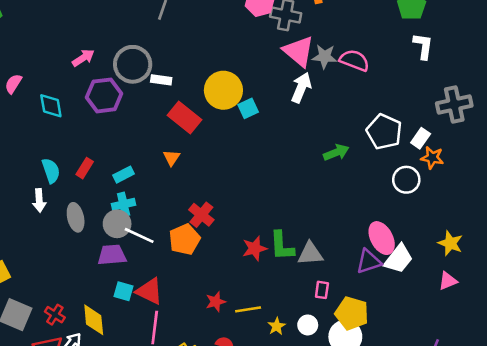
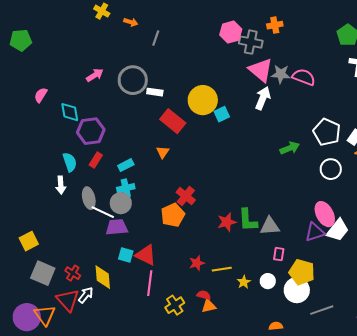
purple hexagon: (104, 95) -> (91, 131), moved
white circle: (406, 180) -> (331, 169), moved
white line: (139, 235) -> (103, 212), moved

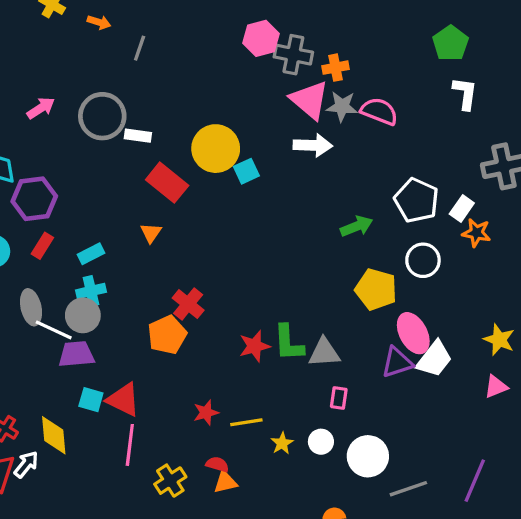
orange cross: (275, 25) -> (336, 68), moved
white arrow: (263, 98) -> (313, 145), turned 70
yellow pentagon: (302, 272) -> (376, 289), moved

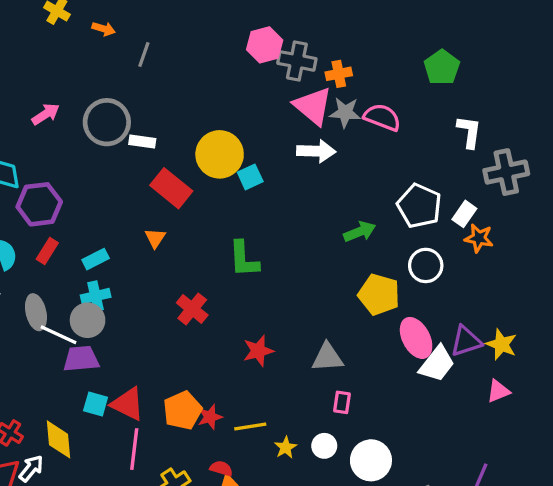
green pentagon: (450, 43) -> (442, 67), moved
white L-shape: (465, 93) -> (469, 132), moved
orange pentagon: (167, 335) -> (183, 410), moved
green L-shape: (289, 343) -> (244, 259), moved
purple triangle: (397, 362) -> (466, 341), moved

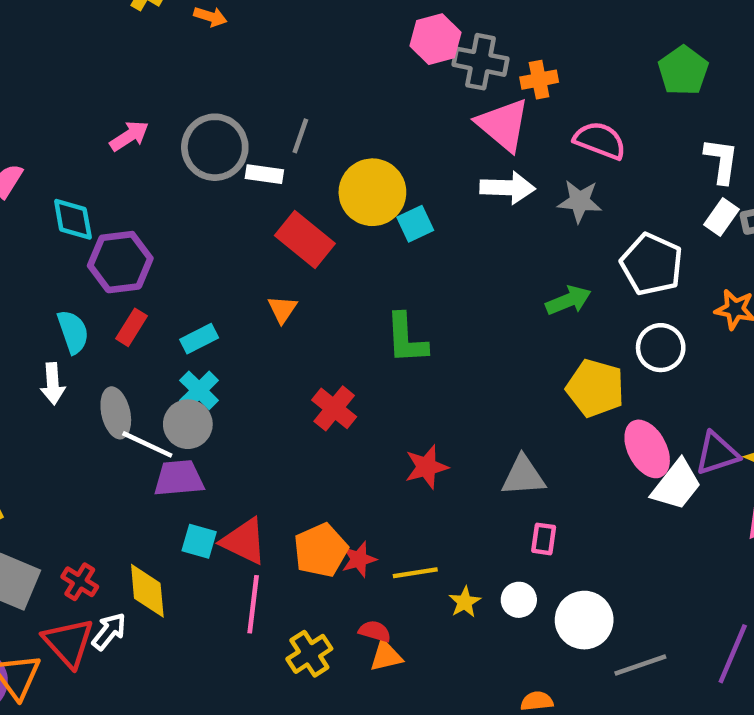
gray line: (144, 55) -> (300, 136), moved
gray star: (345, 112) -> (580, 201), moved
white rectangle: (464, 214) -> (721, 217), moved
cyan cross: (96, 296) -> (199, 390), turned -32

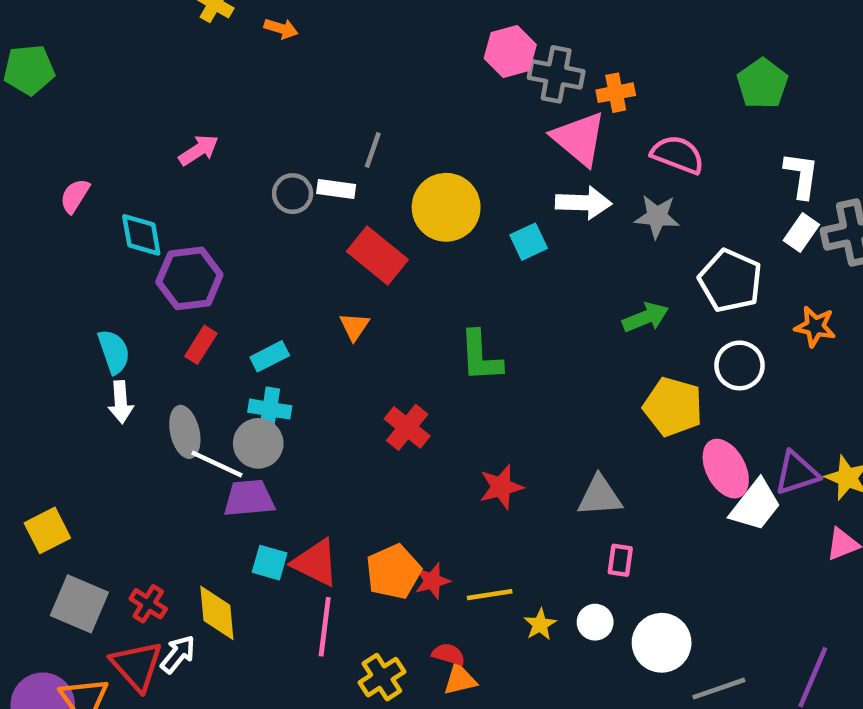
gray circle: (215, 147) -> (293, 194), moved, size x0.6
cyan square: (415, 224) -> (529, 242), moved
cyan semicircle: (73, 332) -> (114, 352), moved
cyan cross: (199, 390) -> (270, 409), turned -36

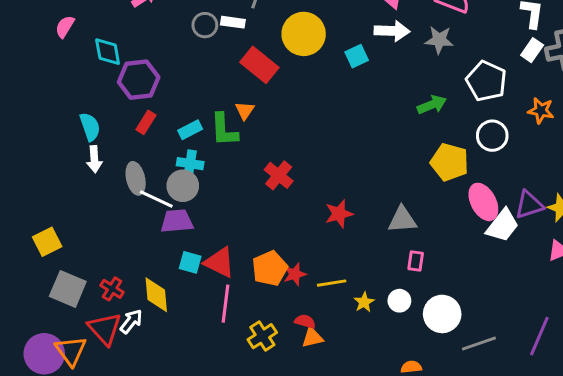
green L-shape: (481, 356) -> (224, 130), moved

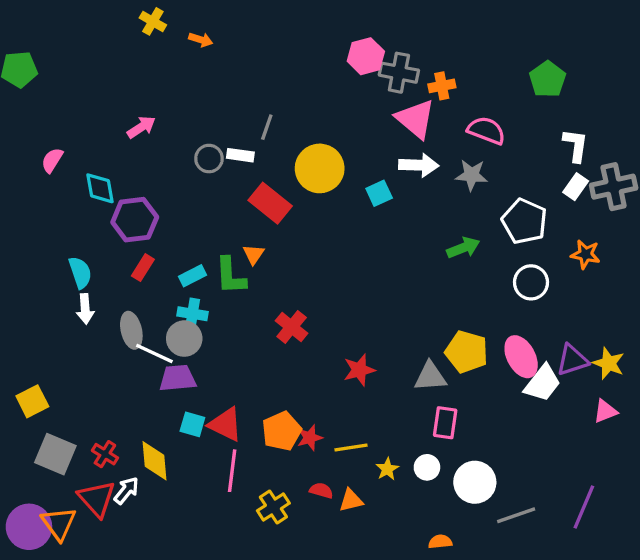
yellow pentagon: (450, 162) -> (467, 352), moved
pink rectangle: (416, 261) -> (445, 423), size x1.4
orange triangle: (312, 338) -> (351, 500), moved

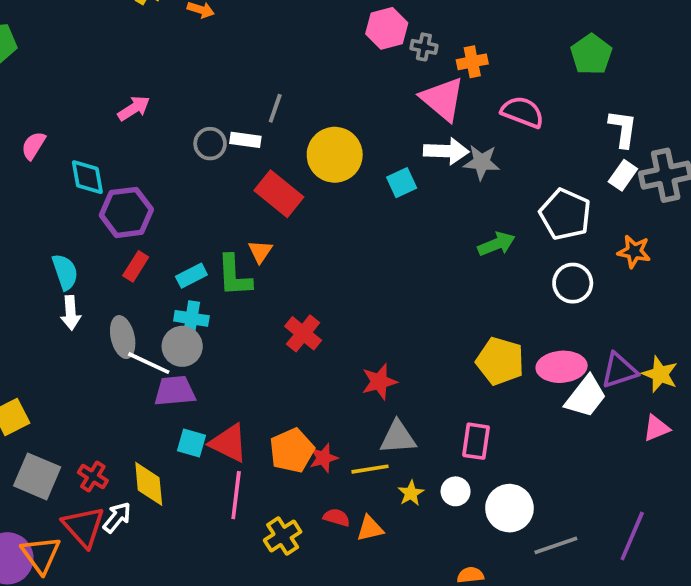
gray cross: (399, 73) -> (424, 47), size x0.6
gray star: (472, 175) -> (482, 162), moved
pink ellipse: (521, 357) -> (562, 367), turned -66
gray triangle: (430, 377) -> (398, 437), moved

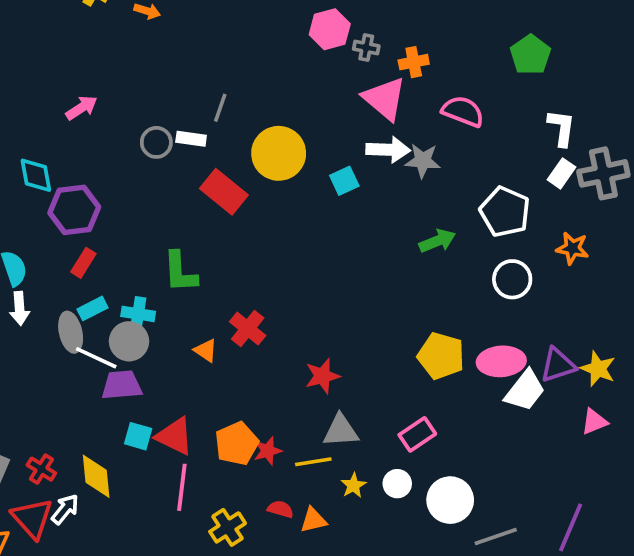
orange triangle: (260, 251) -> (206, 350), moved, turned -30
cyan rectangle: (191, 276) -> (92, 308), moved
pink rectangle: (476, 441) -> (417, 434), turned 48

